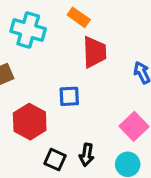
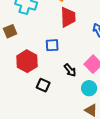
black arrow: (87, 155) -> (70, 70), moved, turned -48

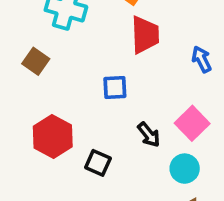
brown square: (10, 31) -> (36, 61), turned -32
red hexagon: (27, 61) -> (53, 137), moved

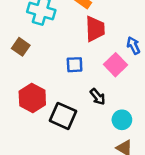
pink square: (192, 123) -> (116, 65), moved
black square: (98, 163) -> (63, 116), size x1.5

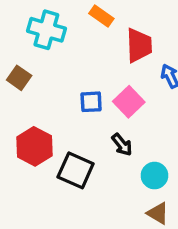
red trapezoid: (95, 29) -> (139, 45), moved
pink square: (116, 65) -> (129, 102), moved

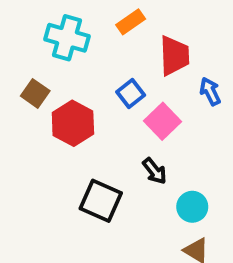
orange rectangle: (101, 16) -> (131, 22), turned -70
blue square: (91, 102) -> (131, 93), moved, turned -35
red hexagon: (34, 146) -> (73, 123), moved

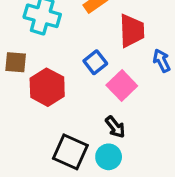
brown square: (35, 93) -> (16, 62), turned -30
cyan circle: (192, 207) -> (109, 157), moved

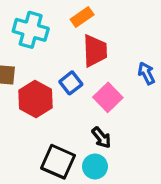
red trapezoid: (132, 31) -> (95, 51), moved
blue square: (95, 62) -> (71, 83), moved

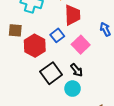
black square: (58, 162) -> (51, 73), moved, turned 30

